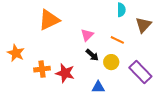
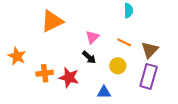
brown triangle: (143, 25) -> (150, 50), moved
black arrow: (92, 55) -> (89, 57), moved
purple rectangle: (140, 72) -> (149, 76), turned 60

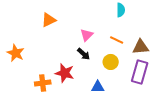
orange triangle: (52, 21) -> (49, 20), size x0.7
brown triangle: (150, 50) -> (141, 47), turned 42
orange cross: (45, 73) -> (43, 83), moved

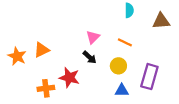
orange triangle: (49, 20) -> (42, 50), moved
brown triangle: (141, 47) -> (161, 21), moved
blue triangle: (98, 87) -> (122, 90), moved

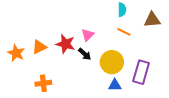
orange line: (125, 42) -> (124, 32), moved
yellow circle: (118, 66) -> (112, 62), size x1.5
red star: (69, 78) -> (65, 44), moved

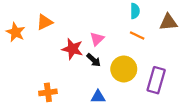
orange triangle: (39, 47) -> (45, 22), moved
orange star: (16, 53) -> (16, 32), moved
blue triangle: (115, 85) -> (98, 97), moved

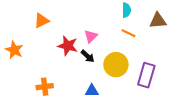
orange star: (16, 32) -> (14, 50), moved

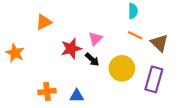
brown triangle: (158, 21) -> (159, 43), moved, turned 48
red star: (68, 46) -> (71, 48), turned -30
blue triangle: (92, 91) -> (77, 96), moved

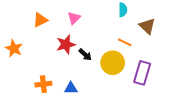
orange line: (135, 35) -> (125, 42), moved
pink triangle: (95, 39) -> (74, 18), moved
brown triangle: (159, 43) -> (147, 26), moved

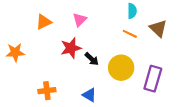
orange line: (125, 42) -> (130, 34), moved
orange star: (14, 48) -> (15, 52), turned -30
blue triangle: (71, 88) -> (89, 95), moved, turned 32

